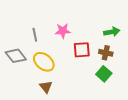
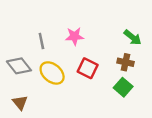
green arrow: (112, 32) -> (133, 37), turned 49
red square: (82, 50) -> (88, 68), moved, turned 30
brown triangle: (46, 87) -> (20, 103), moved

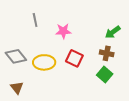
green arrow: (133, 37) -> (113, 32), turned 105
gray line: (41, 41) -> (35, 20), moved
yellow ellipse: (52, 73) -> (44, 62), turned -40

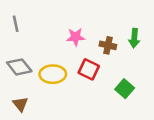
gray line: (35, 20) -> (16, 24), moved
green arrow: (113, 32) -> (134, 38), turned -49
brown cross: (107, 53) -> (108, 45), moved

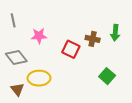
pink star: (76, 37) -> (39, 36), moved
red square: (89, 69) -> (71, 49), moved
yellow ellipse: (53, 74) -> (39, 78), moved

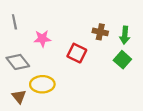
brown cross: (93, 39) -> (100, 32), moved
green square: (107, 76) -> (122, 60), moved

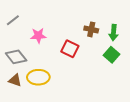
gray line: (14, 22) -> (13, 20), turned 64
brown triangle: (19, 96) -> (15, 80), moved, turned -32

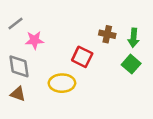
pink star: (38, 36) -> (35, 40), moved
gray diamond: (16, 57) -> (19, 66), turned 30
yellow ellipse: (38, 77) -> (62, 83), moved

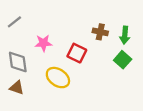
pink star: (35, 40) -> (43, 43), moved
yellow ellipse: (62, 83) -> (58, 78), turned 35

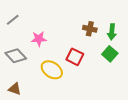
red square: (77, 53) -> (75, 57), moved
gray diamond: (18, 62) -> (16, 56), turned -35
brown triangle: (17, 88) -> (15, 89), moved

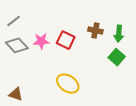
gray diamond: (16, 56) -> (17, 45), moved
red square: (75, 57) -> (66, 40), moved
yellow ellipse: (52, 70) -> (68, 84), moved

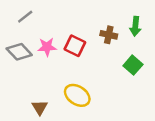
gray line: (14, 21) -> (25, 17), moved
green arrow: (119, 34) -> (135, 26), moved
brown triangle: (16, 94) -> (40, 107), moved, turned 40

